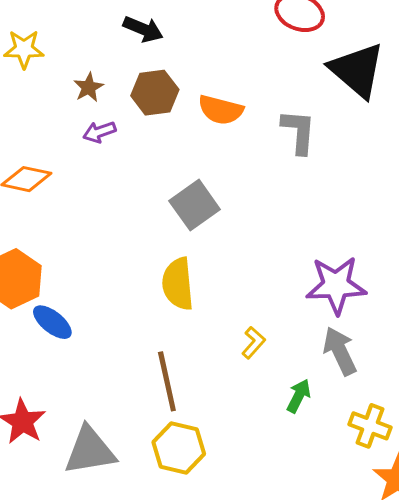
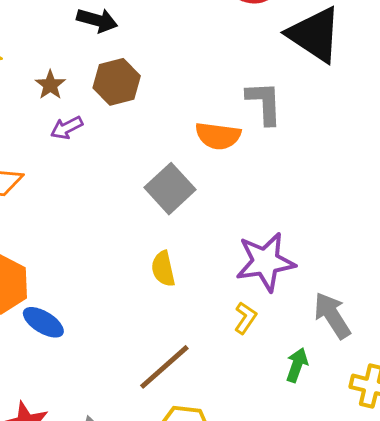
orange semicircle: (221, 110) -> (218, 136), moved
yellow semicircle: (178, 284) -> (163, 269), size x0.7
purple star: (336, 285) -> (265, 262), moved
brown line: (167, 381) -> (164, 367), turned 68

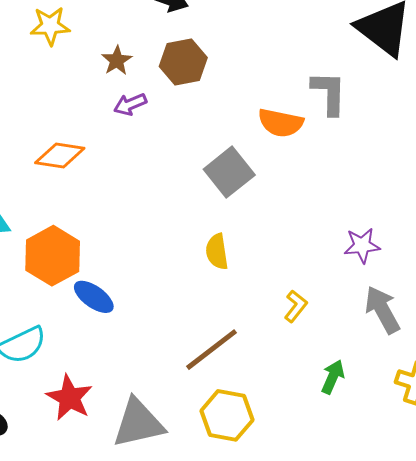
purple star: (265, 262) -> (362, 245), moved, size x0.6
green arrow: (297, 365) -> (333, 377), moved

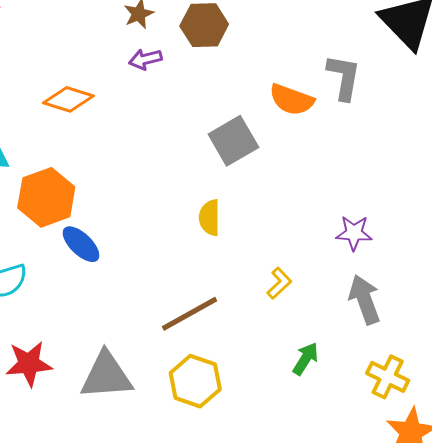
red star: (69, 398) -> (29, 364), moved, turned 30

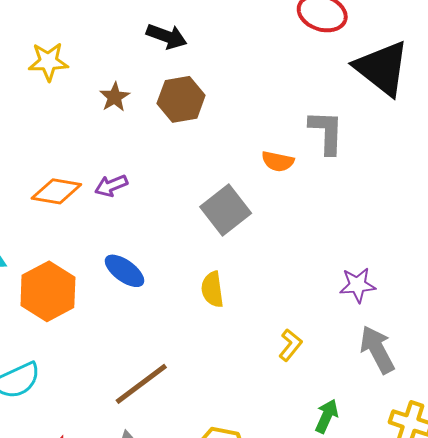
purple arrow: (145, 59) -> (111, 186), moved
orange semicircle: (292, 100) -> (278, 161), size x0.7
blue ellipse: (81, 244) -> (124, 271), moved
brown line: (190, 314) -> (141, 384), moved

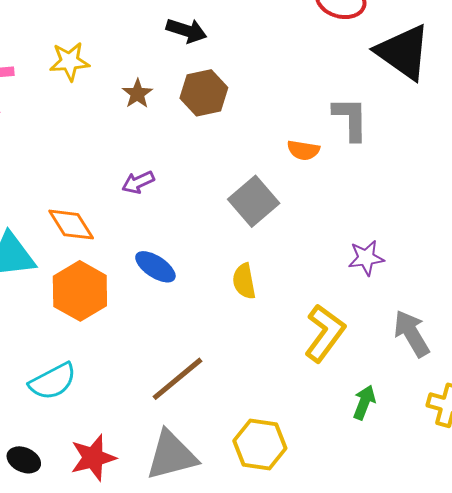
orange diamond: (56, 191) -> (71, 225), moved, turned 51
purple star: (358, 285) -> (366, 258), moved
yellow L-shape: (290, 345) -> (325, 333), size x1.8

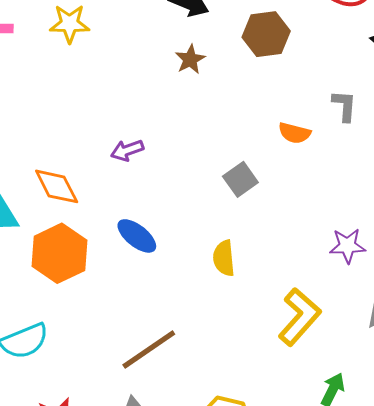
brown hexagon: (204, 93) -> (266, 34), moved
brown star: (137, 94) -> (190, 59), moved
gray L-shape: (351, 119) -> (344, 106), size x0.7
gray square: (254, 201) -> (240, 179), size x0.7

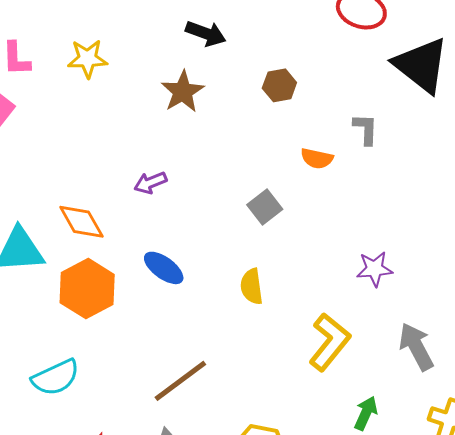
brown hexagon: (266, 34) -> (279, 85), moved, size x0.7
brown star: (190, 59) -> (183, 92), moved, size x1.4

